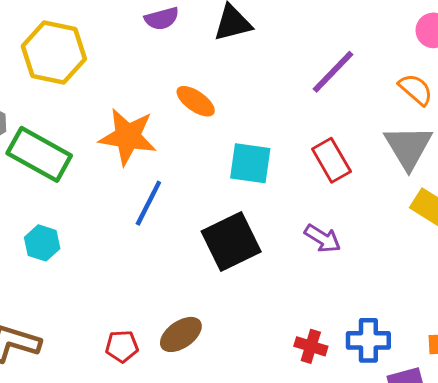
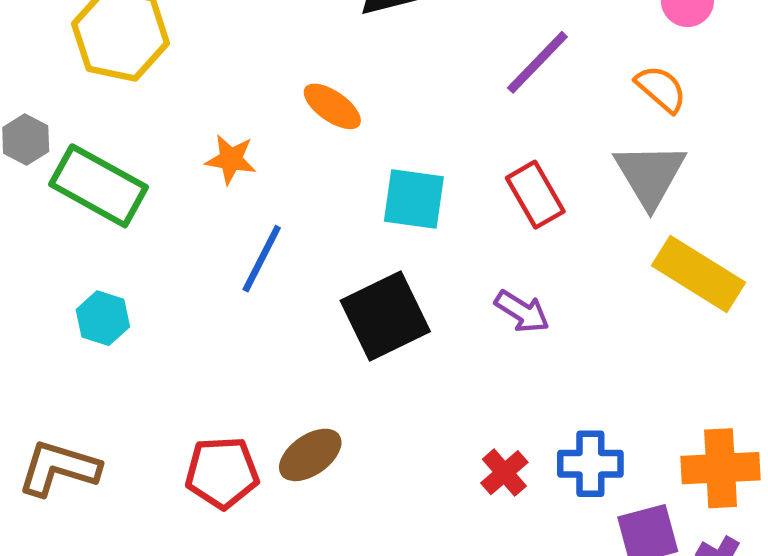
orange star: (128, 137) -> (231, 159), size x0.6
red pentagon: (122, 346) -> (222, 473), size x1.5
red cross: (311, 346) -> (504, 473), turned 32

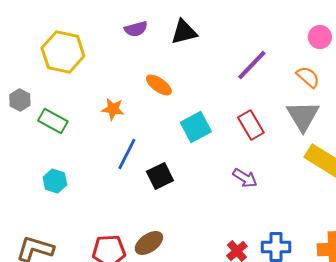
green rectangle: (98, 186) -> (53, 121), size x0.7
cyan square: (414, 199) -> (196, 127), turned -36
black square: (385, 316) -> (160, 176), moved, size x0.7

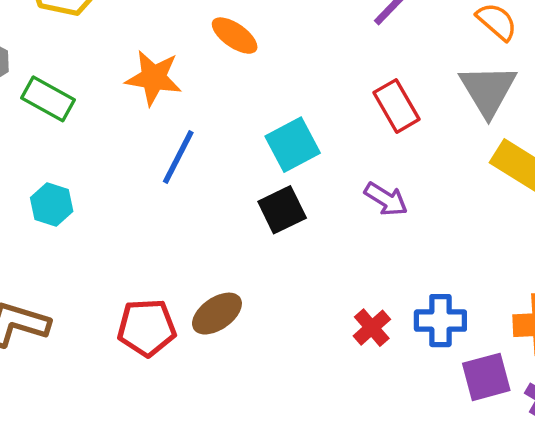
orange star: (113, 109) -> (154, 78), size x1.4
cyan square: (196, 127) -> (293, 145), moved
black square: (160, 176) -> (282, 210), moved

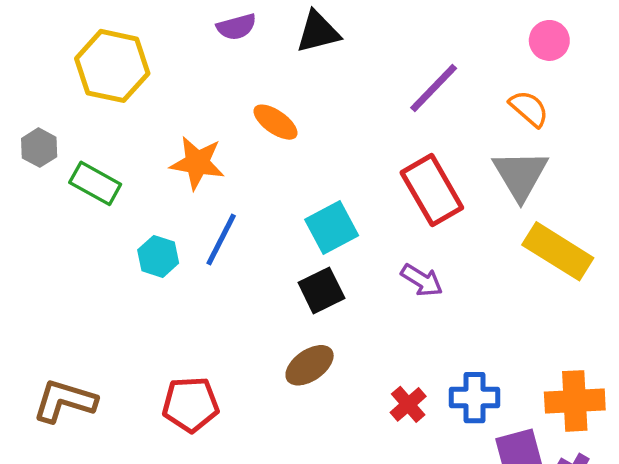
red rectangle: (396, 106) -> (432, 190), size x1.4
cyan hexagon: (52, 204) -> (158, 256), moved
brown ellipse: (217, 314) -> (310, 365), moved

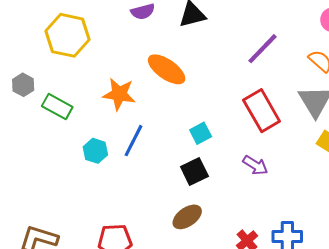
orange ellipse: (276, 122) -> (167, 69), size x1.4
cyan square: (332, 228) -> (201, 133), size x0.7

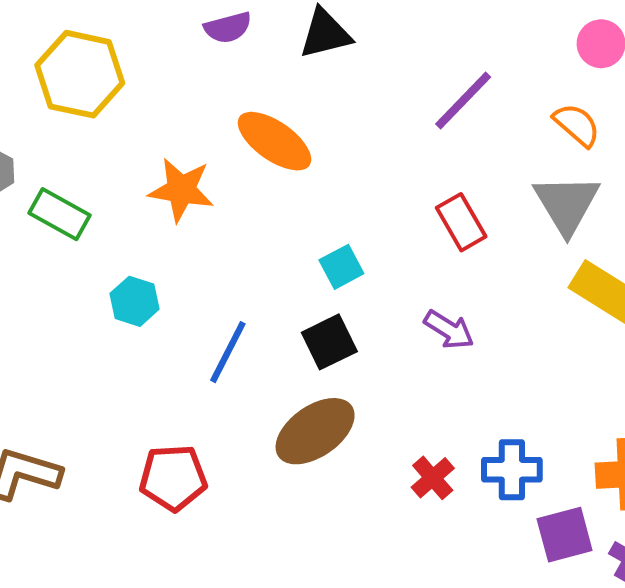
red rectangle: (262, 111) -> (461, 222), size x0.7
blue line: (134, 141) -> (228, 352), moved
brown ellipse: (187, 217) -> (315, 431), size x1.4

